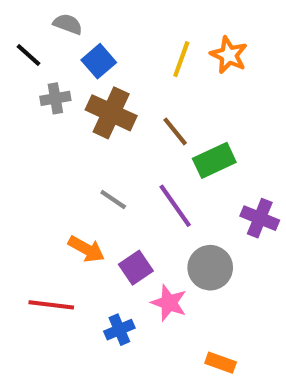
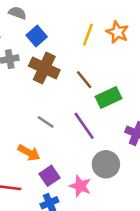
purple square: (136, 268) -> (49, 176), moved

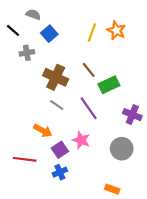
brown cross: (44, 68) -> (56, 77), moved
gray circle: (106, 164) -> (122, 149), moved
pink star: (80, 186) -> (81, 140), moved

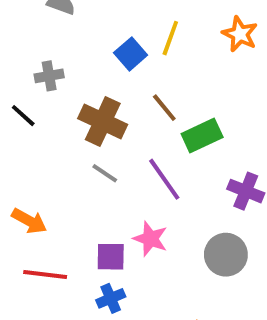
black line: (13, 30) -> (23, 116), moved
orange star: (116, 30) -> (240, 34), moved
blue square: (49, 34) -> (131, 54), moved
orange arrow: (43, 131) -> (29, 221), moved
purple square: (60, 150) -> (111, 257), turned 35

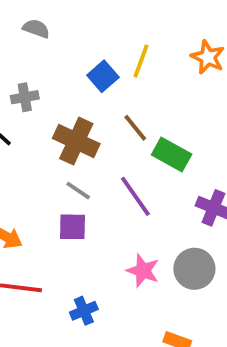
green rectangle: (202, 135) -> (172, 154), turned 54
pink star: (150, 239) -> (143, 271), moved
purple square: (111, 257) -> (72, 227), moved

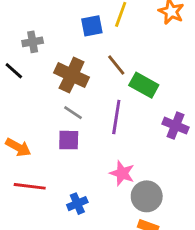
blue square: (103, 76) -> (92, 26), turned 30
purple line: (135, 196) -> (116, 117), turned 44
gray circle: (194, 269) -> (147, 196), moved

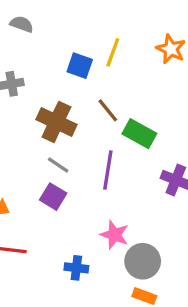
blue square: (92, 26) -> (80, 66), turned 30
purple square: (69, 140) -> (53, 197), turned 30
blue cross: (77, 204) -> (76, 268), moved, turned 30

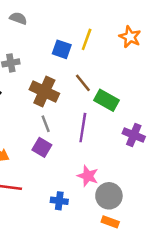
gray line: (58, 165) -> (46, 124), turned 35

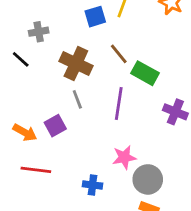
blue square: (62, 49) -> (95, 17), turned -36
purple square: (42, 147) -> (55, 126), moved, turned 30
pink star: (88, 176) -> (124, 157), turned -30

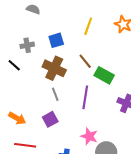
blue square: (95, 17) -> (56, 40), moved
purple square: (55, 126) -> (50, 119), moved
pink star: (124, 157) -> (89, 136), turned 30

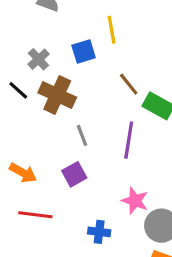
yellow line: (88, 26) -> (112, 30), moved, turned -30
gray cross: (27, 45) -> (38, 59), turned -32
brown cross: (54, 68) -> (57, 95), moved

